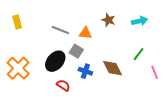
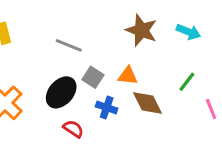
brown star: (108, 20) -> (141, 30), size x1.5
cyan arrow: (140, 21) -> (188, 32), turned 35
orange triangle: (85, 33) -> (128, 76), moved

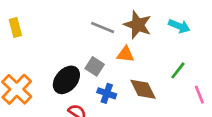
gray line: (69, 45) -> (103, 27), moved
orange triangle: (128, 76) -> (126, 54), moved

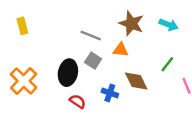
gray line: (103, 27) -> (91, 35), moved
black ellipse: (66, 80) -> (68, 73), turned -30
blue cross: (107, 93) -> (110, 93), moved

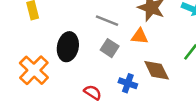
black ellipse: (68, 73) -> (68, 47), moved

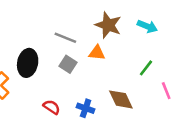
brown diamond: (157, 70) -> (121, 99), moved
blue cross: (128, 83) -> (86, 108), moved

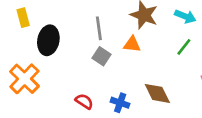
gray line: (65, 38) -> (99, 28), turned 60
black ellipse: (28, 63) -> (48, 40), moved
green line: (146, 68) -> (184, 47), moved

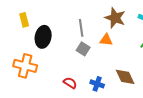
orange cross: (24, 79) -> (25, 66), turned -30

